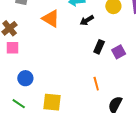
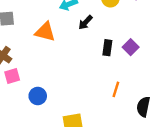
blue circle: (25, 78) -> (38, 96), moved
orange line: (96, 84) -> (116, 89), turned 48

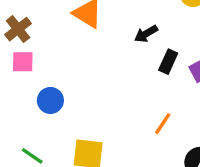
black arrow: (85, 22) -> (146, 34), moved

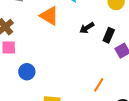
black rectangle: (168, 62) -> (109, 35), moved

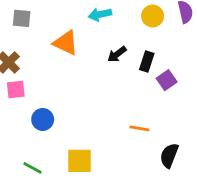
orange line: (99, 85) -> (139, 128), turned 72

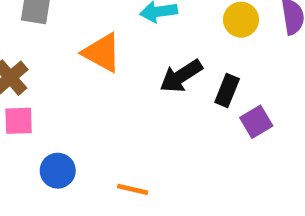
black arrow: (117, 54) -> (181, 76), size x1.4
orange line: (139, 128) -> (133, 189), moved

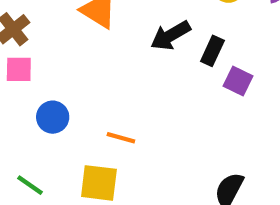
purple square: (256, 122) -> (238, 81), turned -36

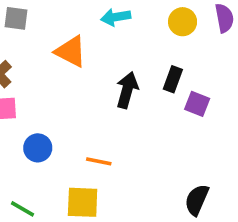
black arrow: (171, 35) -> (127, 90), moved, turned 140

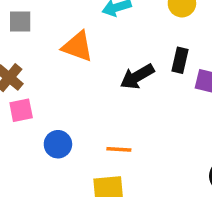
black arrow: (127, 90) -> (137, 77), turned -128

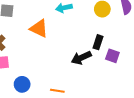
black arrow: (137, 77) -> (81, 58), moved

